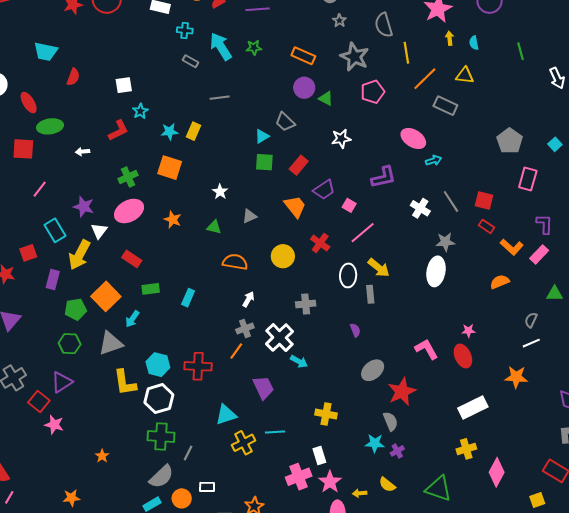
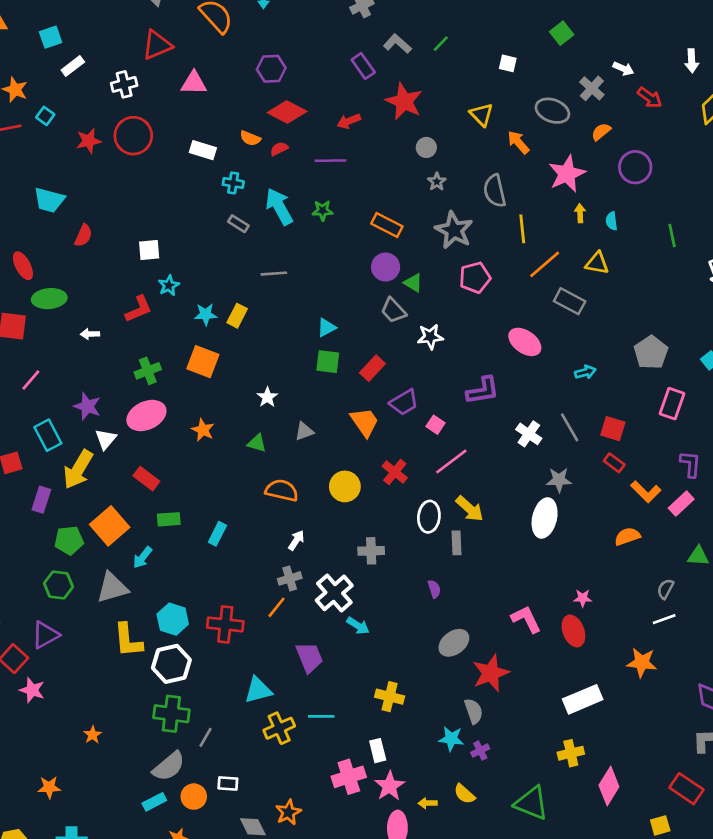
gray trapezoid: (285, 122) -> (393, 310), moved
cyan arrow: (434, 160) -> (585, 372), moved

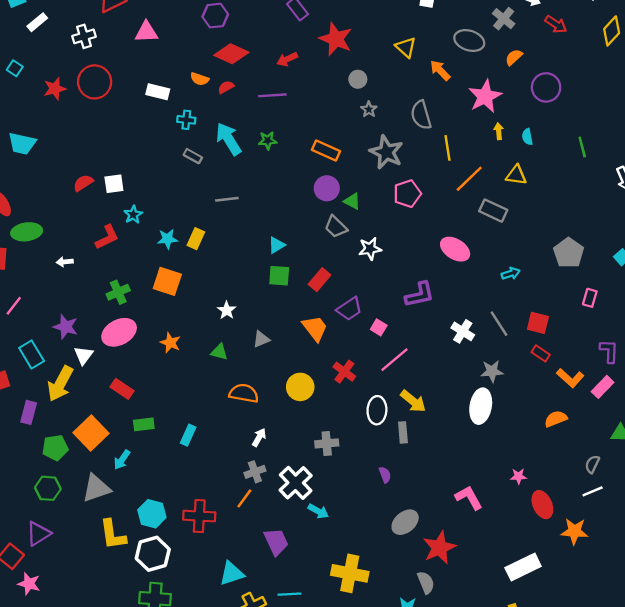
red semicircle: (83, 236) -> (83, 183), moved, turned -144
pink rectangle: (672, 404) -> (590, 298), size x0.7
red ellipse: (573, 631) -> (542, 505), moved
yellow cross: (390, 697) -> (350, 573), size x1.4

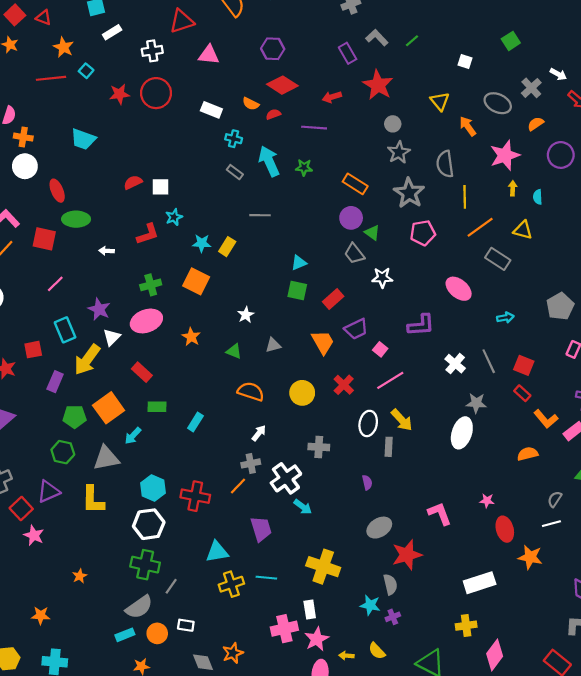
gray star: (369, 109) -> (399, 152), size x1.5
yellow L-shape: (113, 535) -> (93, 500), moved

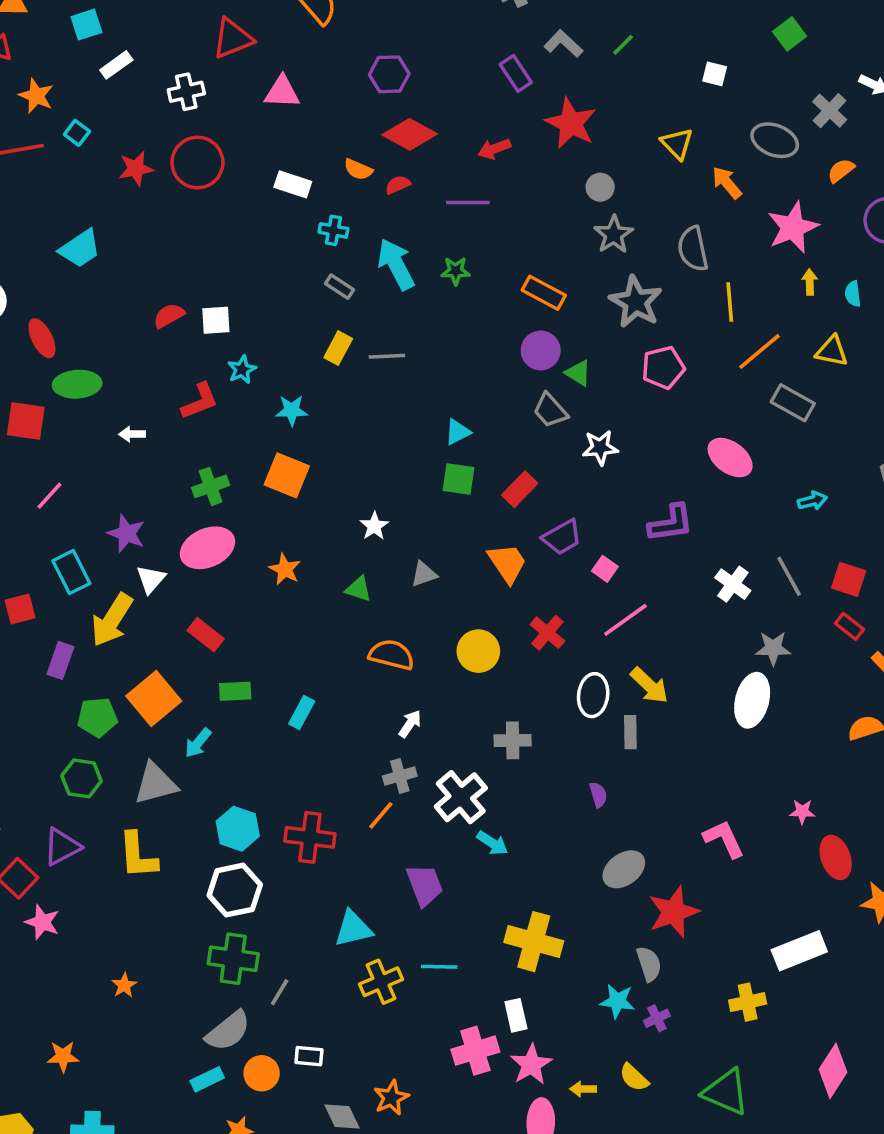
cyan trapezoid: (83, 139) -> (80, 249), turned -50
yellow rectangle: (227, 247) -> (338, 348), moved
yellow cross: (466, 626) -> (748, 1002), moved

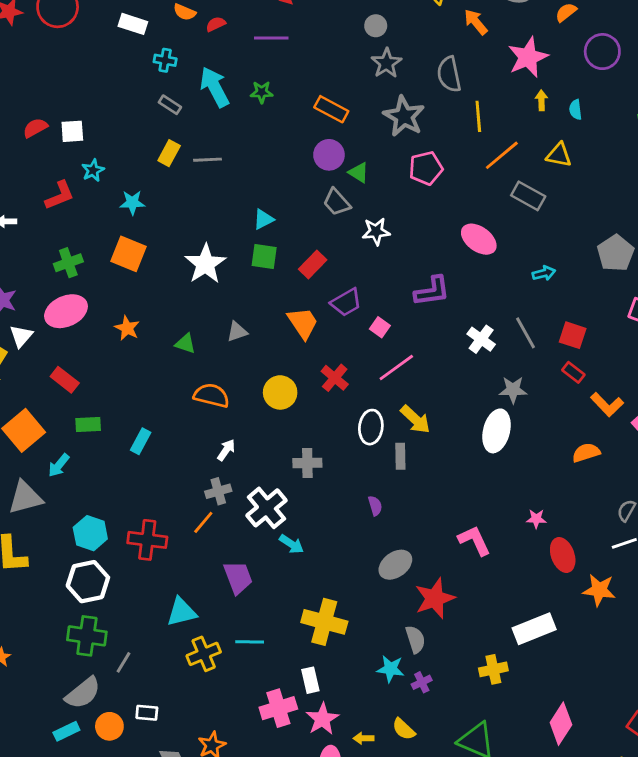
white star: (374, 526) -> (205, 264), moved, size x1.8

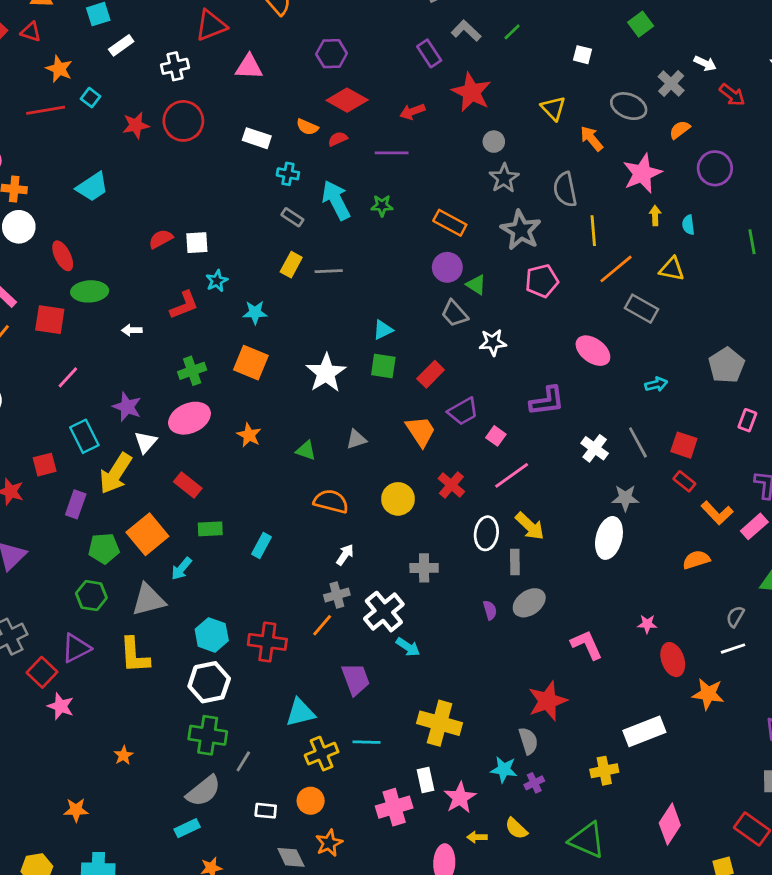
gray ellipse: (395, 565) -> (529, 603), moved
pink star: (322, 719) -> (460, 798), moved
orange circle: (109, 726) -> (311, 801), moved

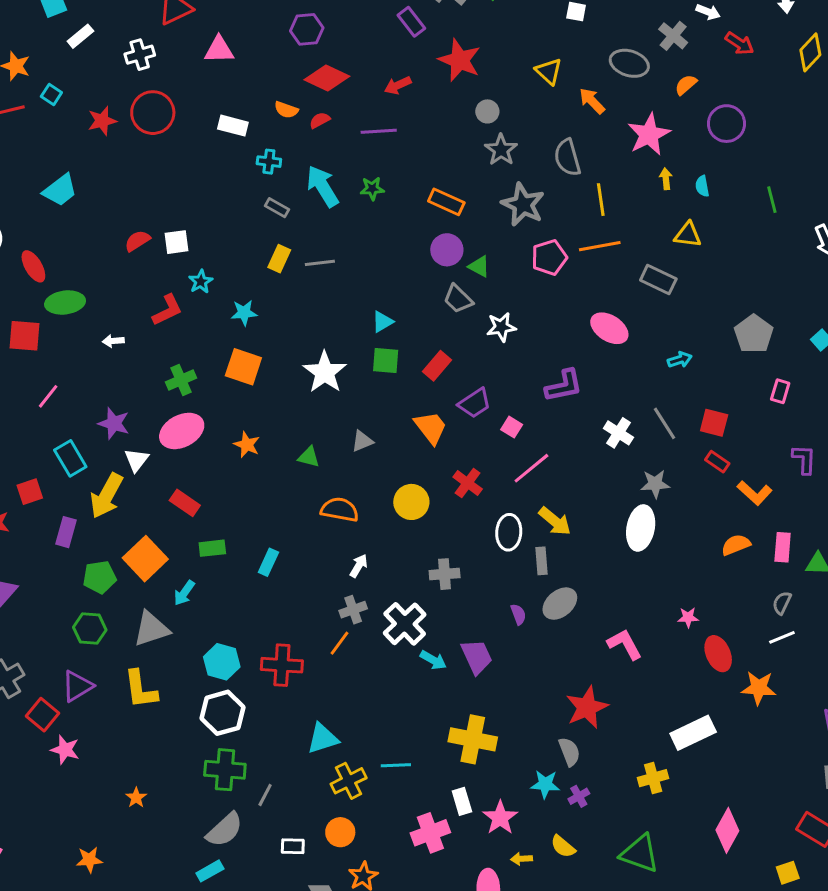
orange line: (616, 269) -> (600, 246), moved, turned 33
pink rectangle: (754, 526) -> (783, 547), moved, turned -40
purple trapezoid: (356, 679) -> (477, 657), moved

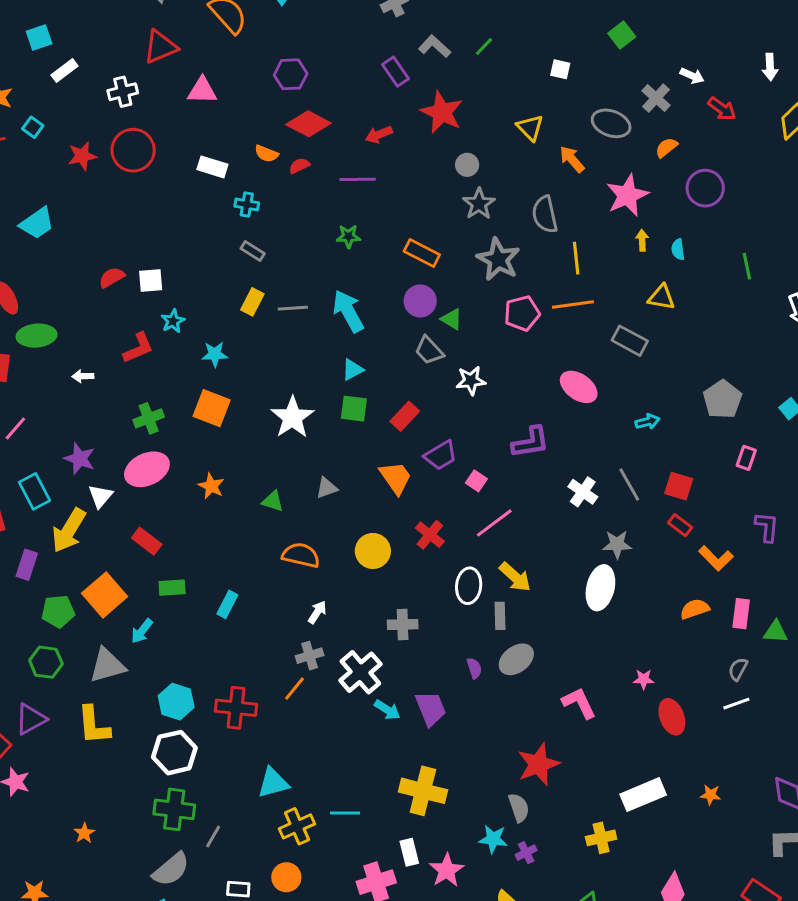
cyan arrow: (323, 186) -> (348, 311), moved
orange star: (759, 688) -> (711, 795), moved, size x0.6

